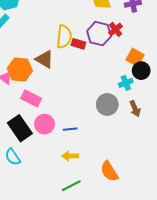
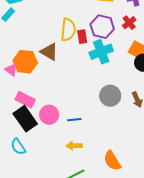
red cross: (115, 29) -> (129, 23), moved
red rectangle: (78, 44) -> (82, 37), turned 64
cyan cross: (126, 83) -> (101, 52), moved, size x1.6
pink rectangle: (31, 98) -> (25, 100), moved

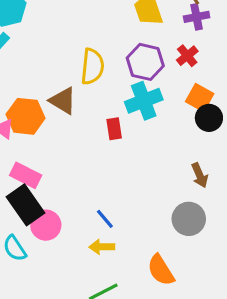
red rectangle: (82, 37) -> (114, 129), moved
gray circle: (110, 96) -> (189, 219), moved
pink circle: (49, 115) -> (46, 225), moved
blue line: (74, 120) -> (105, 219), moved, turned 56

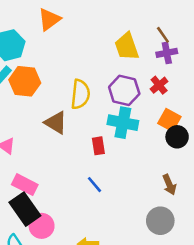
cyan cross: (144, 101) -> (123, 123), turned 32
orange hexagon: (26, 116) -> (25, 81), moved
blue line: (105, 219) -> (94, 185), moved

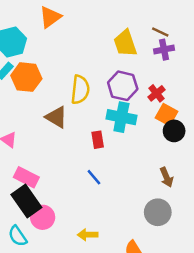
brown line: (163, 35) -> (160, 32), turned -30
red cross: (159, 85) -> (157, 93), moved

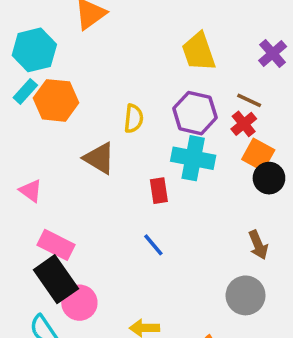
brown line: (160, 32) -> (249, 100), moved
purple cross: (164, 50) -> (273, 54), moved, turned -30
yellow semicircle: (80, 90) -> (134, 119), size x0.7

